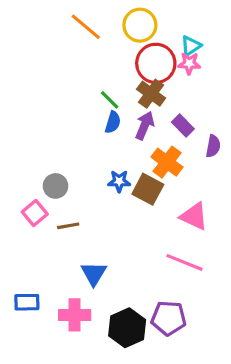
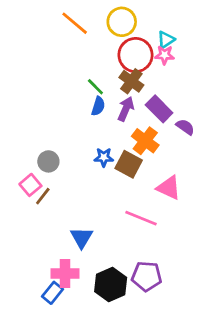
purple rectangle: (183, 125) -> (159, 109), size x1.4
purple semicircle: (213, 146) -> (185, 127), turned -66
brown line: (68, 226) -> (43, 196), moved, turned -42
pink line: (184, 262) -> (141, 218), moved
blue rectangle: (27, 302) -> (53, 293), moved, turned -50

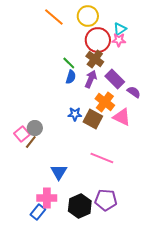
gray circle: (48, 161) -> (35, 128), moved
pink triangle: (169, 188) -> (122, 117), moved

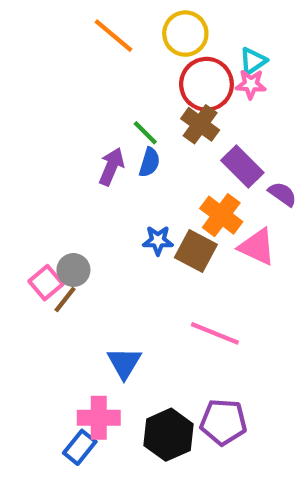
purple arrow: (91, 79) -> (111, 167), moved

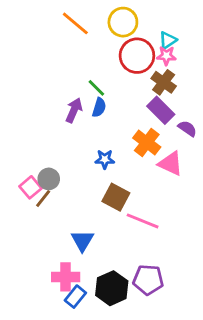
brown cross: (200, 124) -> (164, 82), moved
brown square: (196, 251) -> (116, 197), moved
blue rectangle: (80, 447) -> (75, 297), moved

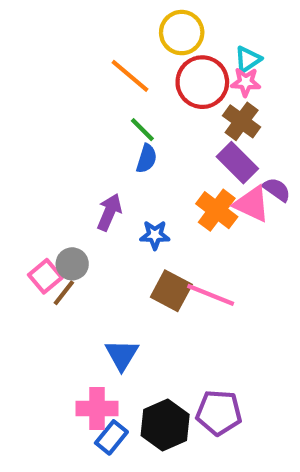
orange line: (75, 23) -> (130, 76), moved
purple arrow: (74, 110) -> (109, 212), moved
pink triangle: (171, 164) -> (252, 204), moved
pink line: (143, 221) -> (211, 295), moved

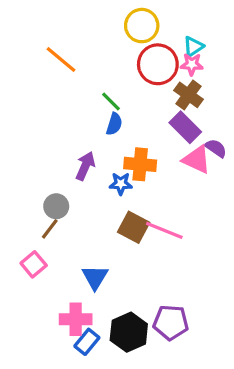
orange line: (130, 76) -> (61, 59), moved
orange cross: (217, 210) -> (140, 164), moved, turned -32
pink square: (45, 276) -> (34, 264), moved

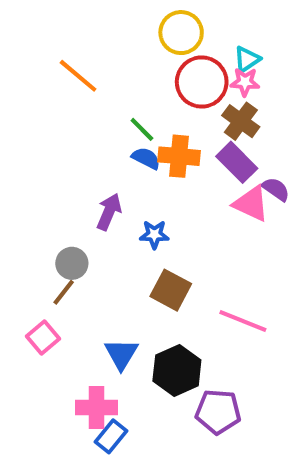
blue semicircle: (114, 124) -> (146, 158), turned -80
orange cross: (140, 164) -> (179, 156), moved
pink line: (164, 230) -> (243, 321), moved
black hexagon: (129, 332) -> (177, 370), moved

